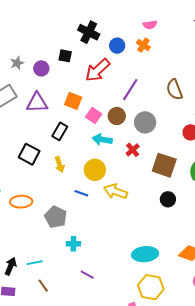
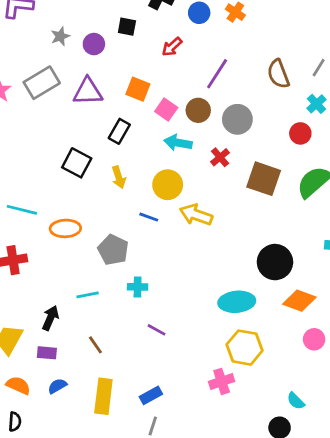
red arrow: (98, 70) -> (172, 47), size x0.6
black circle: (168, 199) -> (275, 262), moved, size x1.6
cyan line: (35, 263) -> (88, 295), moved

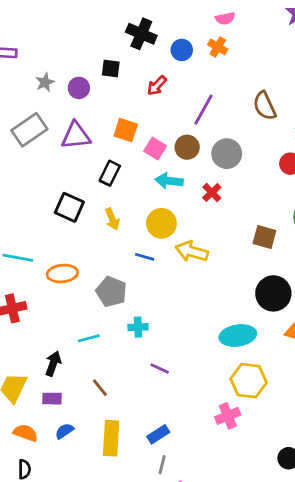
brown square: (264, 179) -> (264, 237), moved, size x0.7

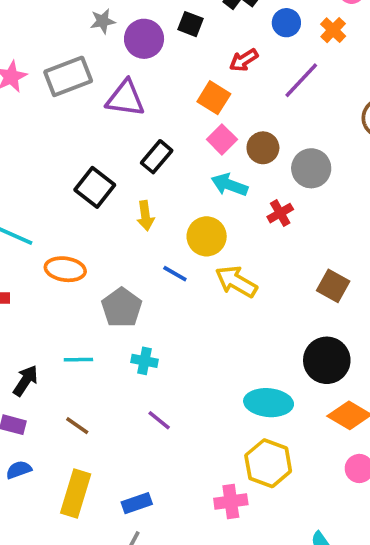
purple circle: (79, 88) -> (144, 39), size x1.4
purple line: (203, 110) -> (301, 80), moved
orange square: (126, 130) -> (214, 98), moved
brown line: (100, 388) -> (77, 426), turned -30

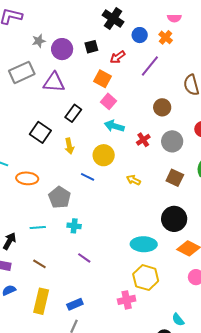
black square: (191, 24) -> (91, 47), moved, turned -32
brown circle: (263, 148) -> (162, 107), moved
gray circle: (311, 168) -> (172, 141), moved
yellow arrow: (236, 282) -> (133, 180), moved, size x0.6

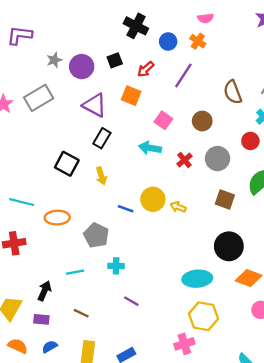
purple triangle: (54, 82) -> (95, 105), moved, turned 30
pink square: (108, 101) -> (163, 120), moved
yellow circle: (104, 155) -> (153, 199), moved

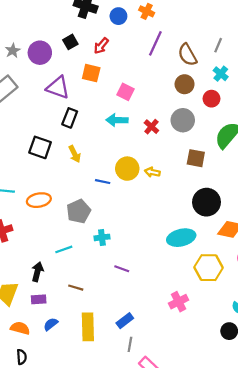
purple line: (183, 76) -> (155, 43), moved
brown circle: (202, 121) -> (185, 84), moved
gray pentagon: (96, 235) -> (79, 211), turned 30
yellow hexagon: (203, 316) -> (209, 268), moved

